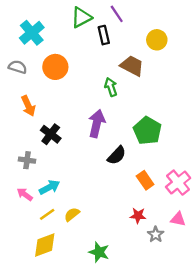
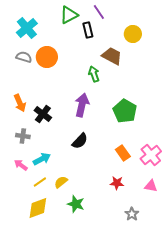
gray semicircle: (18, 67) -> (24, 57), moved
orange arrow: (28, 106) -> (20, 103), moved
black semicircle: (117, 155) -> (80, 141), moved
gray star: (156, 234) -> (132, 214), moved
green star: (99, 252) -> (76, 204), moved

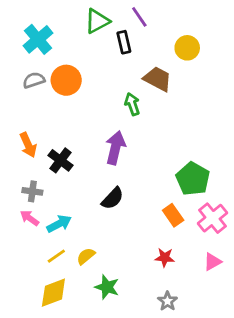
gray semicircle: (24, 57) -> (34, 80), turned -35
green pentagon: (125, 111) -> (193, 179), moved
pink arrow: (21, 165) -> (30, 218), moved
pink triangle: (151, 186) -> (212, 262), turned -40
gray star: (132, 214) -> (167, 301), moved

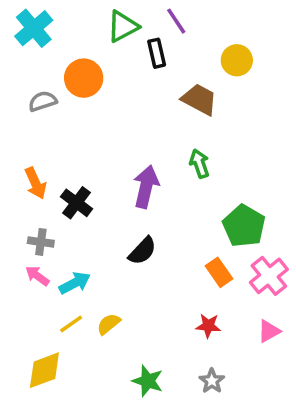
cyan cross: (38, 39) -> (34, 28), moved
orange circle: (66, 80) -> (84, 78), moved
green arrow: (132, 104) -> (199, 164), moved
green star: (107, 287) -> (148, 381), moved
yellow diamond: (53, 293) -> (44, 370), moved

